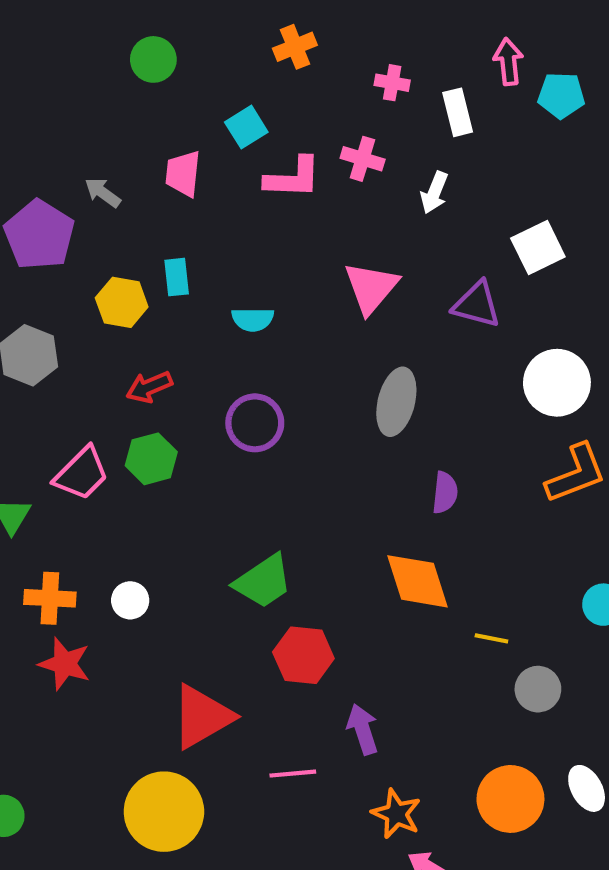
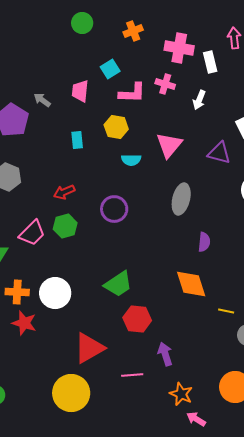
green circle: (153, 59) -> (82, 23), moved
pink cross: (392, 83) -> (179, 48), size x1.8
yellow hexagon: (122, 302) -> (116, 127), moved
cyan semicircle: (253, 319) -> (131, 160), moved
white circle: (130, 600) -> (55, 293), size x1.8

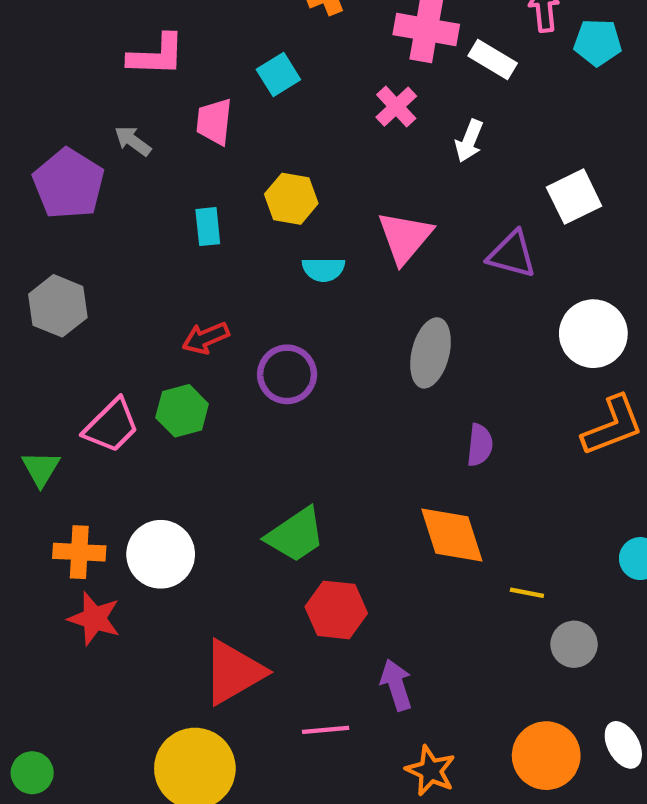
white rectangle: (210, 62) -> (493, 59), turned -45
pink cross: (165, 84) -> (396, 107), turned 30
pink L-shape: (132, 93) -> (156, 55), moved
red arrow: (64, 192) -> (206, 338), moved

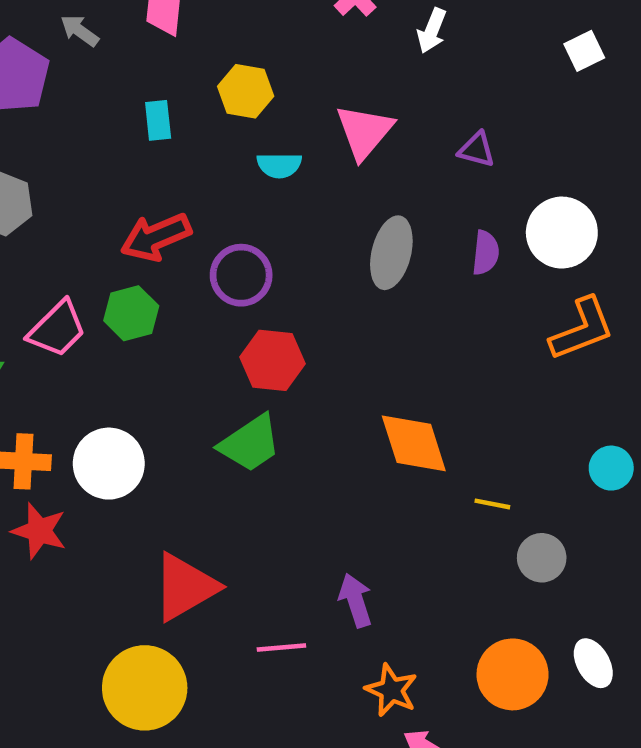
white square: (574, 197) -> (584, 51), moved, size x0.7
purple triangle: (512, 254) -> (477, 150), size x0.7
red arrow: (206, 338) -> (156, 237), size x1.4
purple semicircle: (480, 445) -> (486, 253), moved
red hexagon: (336, 610) -> (272, 360), moved

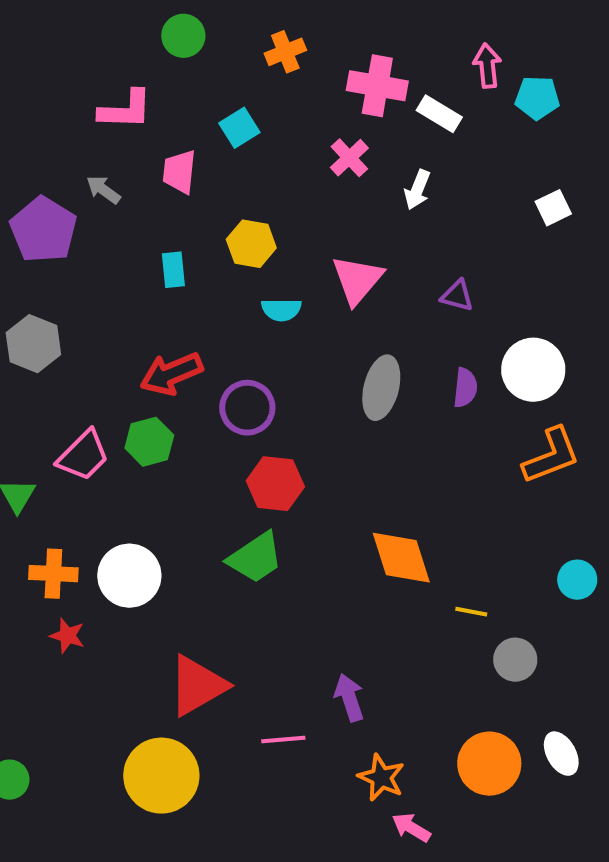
red star: (39, 531) -> (67, 636), size x0.7

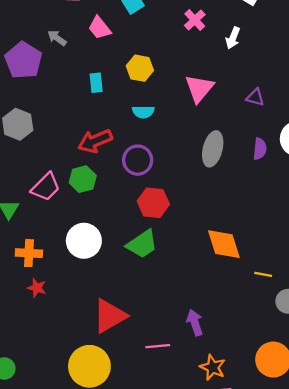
pink trapezoid: (179, 172) -> (100, 28), turned -45
cyan semicircle: (281, 310) -> (143, 112), moved
white circle: (129, 576) -> (84, 241), moved

